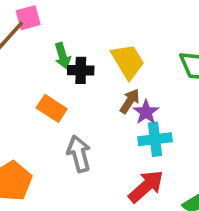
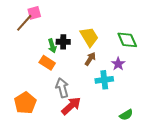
green arrow: (63, 56) -> (52, 46), moved
purple star: (146, 112) -> (118, 64), moved
red arrow: (146, 186) -> (71, 106), moved

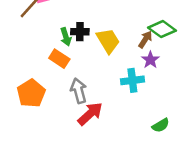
yellow trapezoid: (89, 37) -> (108, 41), moved
green diamond: (127, 40) -> (162, 29), turned -30
brown arrow: (90, 59) -> (145, 39), moved
orange pentagon: (25, 103) -> (31, 93), moved

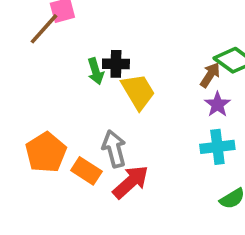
yellow trapezoid: (108, 41) -> (138, 92), moved
orange rectangle: (59, 59) -> (86, 171), moved
cyan cross: (132, 80) -> (217, 147), moved

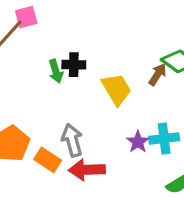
yellow trapezoid: (138, 92) -> (117, 89), moved
purple star: (217, 104) -> (138, 142), moved
red arrow: (131, 182) -> (87, 170), turned -140

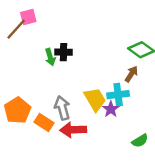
brown arrow: (158, 74) -> (131, 74), moved
yellow trapezoid: (117, 89) -> (95, 99), moved
cyan cross: (164, 139) -> (118, 95), moved

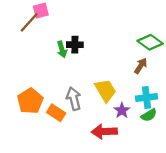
cyan cross: (118, 95) -> (147, 97), moved
purple star: (111, 109) -> (122, 110), moved
red arrow: (73, 130) -> (104, 132), moved
green semicircle: (140, 141) -> (149, 115), moved

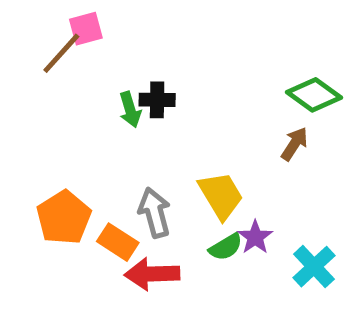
cyan cross: (147, 97) -> (314, 267), moved, turned -36
green semicircle: (149, 115) -> (226, 247), moved
red arrow: (104, 132) -> (152, 274), moved

